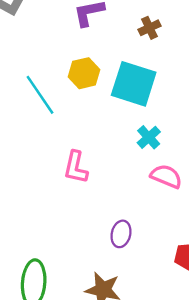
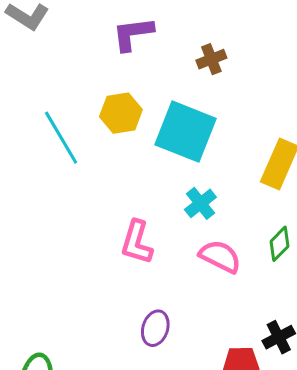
pink L-shape: (76, 167) -> (137, 242), moved

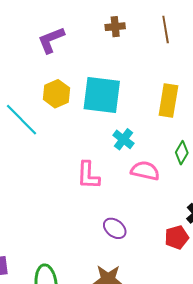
brown cross: (211, 59) -> (115, 27), moved, turned 30
purple ellipse: (155, 328) -> (115, 228), turned -55

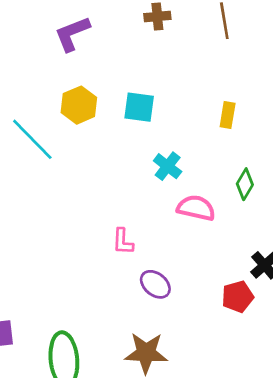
cyan square: (102, 95) -> (139, 107), size x0.6
yellow rectangle: (168, 101) -> (228, 115), size x0.6
pink L-shape: (88, 175) -> (123, 242), moved, size x0.7

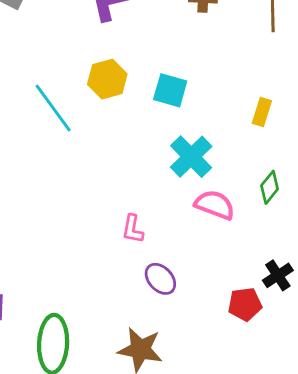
cyan cross: (168, 166) -> (191, 157), size x1.4

